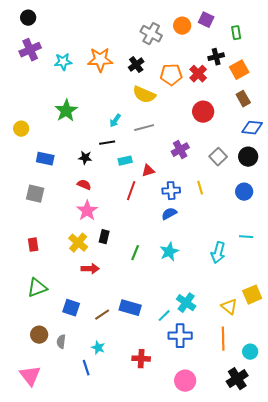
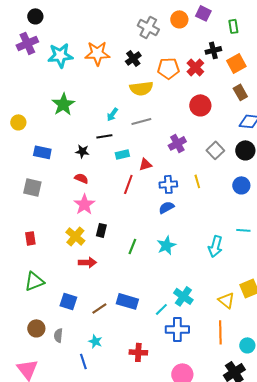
black circle: (28, 18) -> (35, 16), moved
cyan star: (63, 62) -> (60, 55), size x1.4
yellow semicircle: (144, 95) -> (141, 88), turned -30

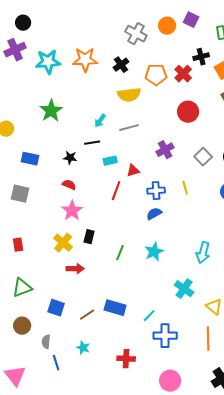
cyan cross: (183, 296) -> (184, 289), moved
brown circle: (36, 328) -> (22, 326), moved
blue line: (83, 361) -> (56, 363), moved

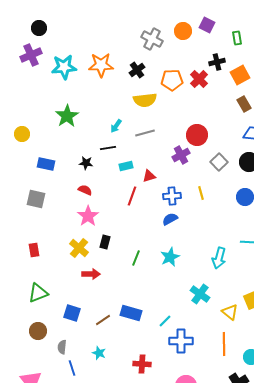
red circle: (188, 112) -> (197, 135), moved

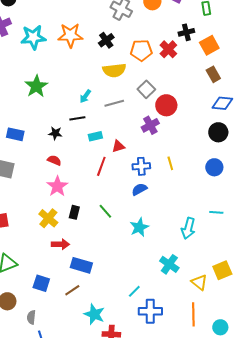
gray square: (219, 162) -> (146, 89), moved
green line: (136, 258) -> (105, 211), moved, turned -63
blue rectangle: (131, 313) -> (81, 265), moved
cyan star: (99, 353) -> (94, 314), moved, size x1.5

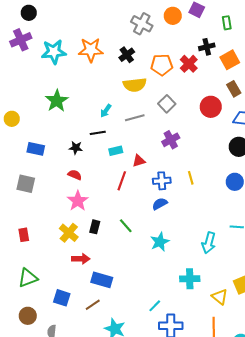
red circle: (166, 105) -> (211, 107), moved
cyan cross: (169, 264) -> (190, 279), turned -36

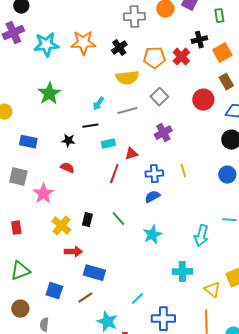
gray cross: (142, 24) -> (134, 17), turned -30
pink star: (78, 201) -> (43, 194), moved
cyan line: (155, 306) -> (137, 299), moved

